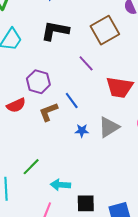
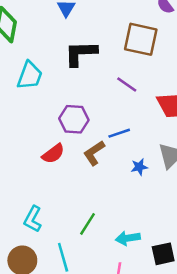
brown square: (105, 30) -> (141, 39), turned -36
blue line: (72, 101) -> (119, 133), turned -60

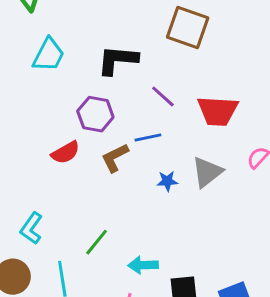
black L-shape: (81, 53) -> (117, 60), moved
purple line: (127, 85) -> (163, 96), moved

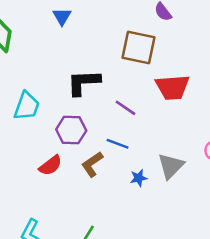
cyan trapezoid: (49, 55) -> (27, 106), moved
red trapezoid: (218, 111) -> (172, 87), moved
blue line: (148, 137) -> (118, 144), turned 40

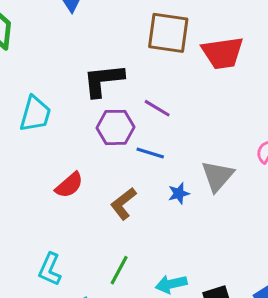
red trapezoid: (172, 87) -> (223, 53), moved
purple hexagon: (71, 130) -> (116, 127), moved
brown L-shape: (92, 164) -> (123, 204), moved

